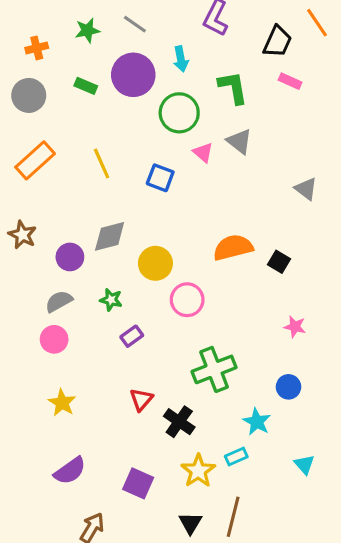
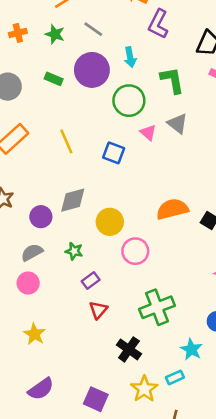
green star: (87, 30) -> (55, 34), turned 30
orange cross: (37, 48) -> (18, 33), moved
red triangle: (141, 400) -> (98, 310), moved

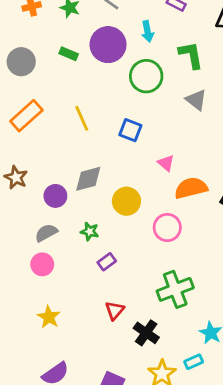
pink triangle: (148, 132) -> (166, 163), moved
pink circle: (135, 251) -> (167, 228), moved
red triangle: (98, 310) -> (115, 310), moved

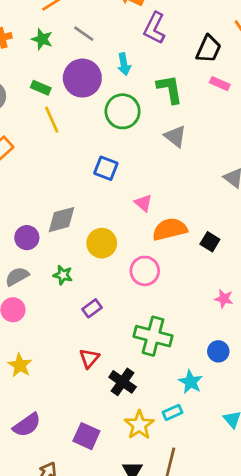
yellow line: (82, 118) -> (52, 120), moved
purple rectangle: (107, 262) -> (92, 308), moved
green cross: (175, 289) -> (153, 336), turned 36

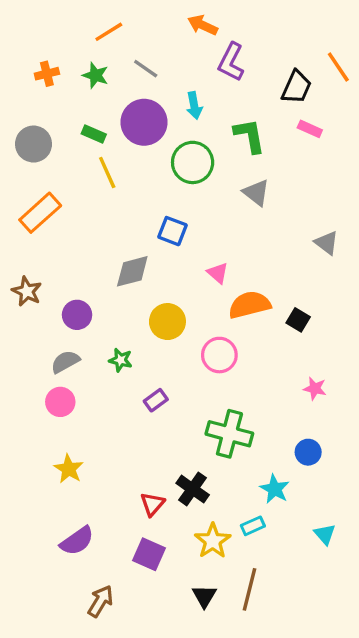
gray diamond: (62, 220) -> (132, 271), moved
red triangle: (89, 358) -> (152, 504), moved

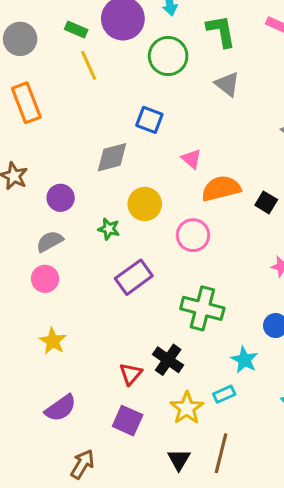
orange rectangle: (40, 213) -> (26, 103), turned -69
green star: (121, 360) -> (109, 229), moved
purple rectangle: (156, 400) -> (134, 277), size x1.6

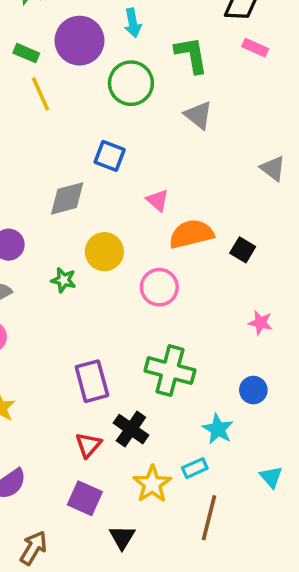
purple rectangle: (134, 277) -> (92, 381), moved, turned -69
brown line: (221, 453) -> (209, 518), moved
black triangle: (179, 459) -> (122, 537), moved

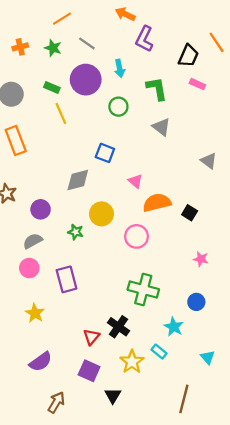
green circle: (131, 83) -> (118, 107), size x0.7
purple rectangle: (92, 381) -> (67, 279), moved
cyan rectangle: (195, 468) -> (159, 352), turned 63
brown line: (209, 518) -> (184, 399), moved

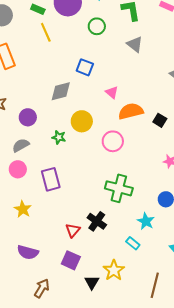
purple semicircle: (41, 362) -> (28, 252), turned 50
yellow star: (132, 362) -> (114, 270), moved

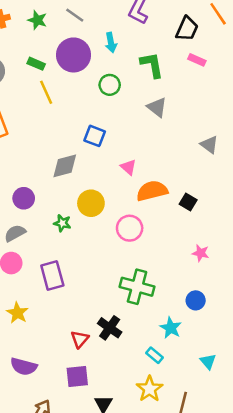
purple square: (71, 260) -> (77, 376), turned -30
yellow star: (114, 270) -> (150, 389), moved

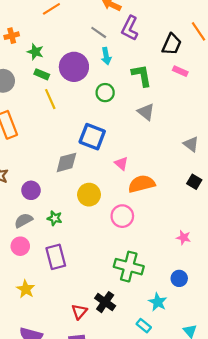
gray line: (75, 15) -> (99, 32), moved
green star: (37, 20) -> (35, 52), moved
blue square: (95, 136) -> (92, 137), size x1.4
black square: (188, 202) -> (194, 182), moved
green star: (62, 223) -> (55, 218), moved

